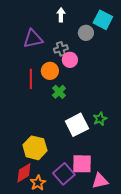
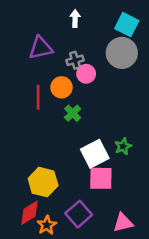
gray circle: (86, 33) -> (122, 53), moved, size x1.6
pink square: (82, 164) -> (101, 178), moved

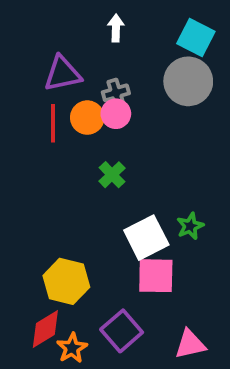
pink circle: (86, 74) -> (116, 114), moved
orange circle: (62, 87) -> (87, 118), moved
red line: (38, 97) -> (53, 123), moved

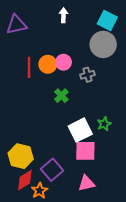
purple triangle: (62, 74) -> (16, 25), moved
gray cross: (116, 93) -> (87, 75), moved
yellow hexagon: (66, 281) -> (21, 156), moved
purple square: (122, 331) -> (52, 170), moved
pink triangle: (190, 344) -> (86, 183), moved

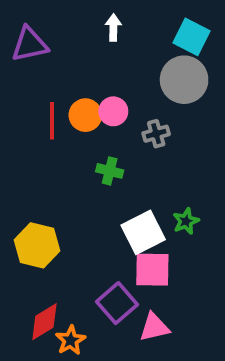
green cross: (61, 96) -> (110, 171), turned -32
yellow hexagon: (21, 156) -> (37, 245), moved
purple square: (52, 170) -> (117, 303), moved

